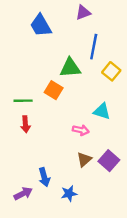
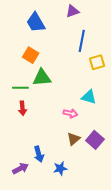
green triangle: (70, 68) -> (42, 78), moved
yellow square: (111, 71) -> (97, 62), turned 35
orange square: (54, 90) -> (31, 55), moved

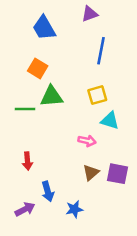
yellow square: (97, 62) -> (97, 95), moved
red arrow: (22, 108) -> (27, 161), moved
purple square: (95, 140) -> (118, 174), turned -30

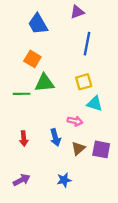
blue arrow: (48, 191) -> (55, 137), moved

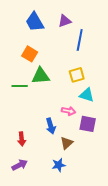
purple triangle: (77, 12) -> (65, 21), moved
red arrow: (24, 139) -> (22, 139), moved
brown triangle: (78, 148) -> (67, 143), moved
purple square: (101, 149) -> (88, 124), moved

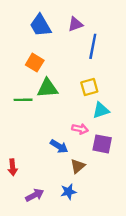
cyan triangle: (87, 95) -> (101, 110), turned -35
blue arrow: (51, 126) -> (59, 146), turned -42
red arrow: (22, 139) -> (13, 167), moved
purple arrow: (20, 165) -> (35, 195), moved

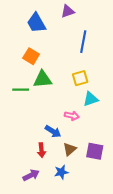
purple triangle: (75, 24) -> (68, 11), moved
purple square: (102, 144) -> (95, 151), moved
red arrow: (13, 167) -> (42, 150), moved

